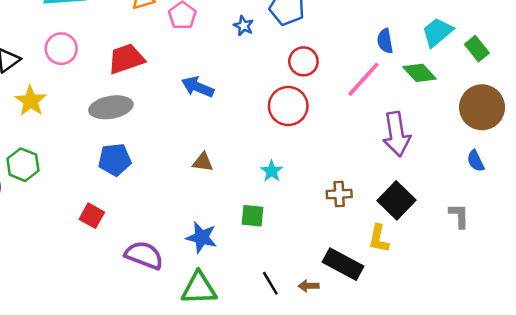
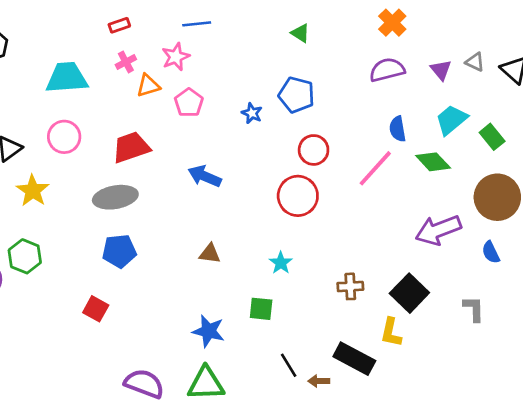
purple arrow: (397, 134) -> (438, 230), moved, turned 78
purple semicircle: (144, 255) -> (144, 384), moved
black line: (270, 283) -> (289, 365), moved

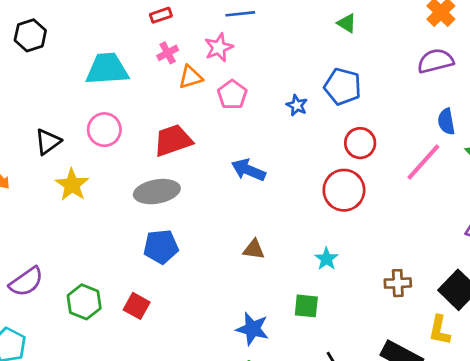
green hexagon: (25, 256) -> (84, 302), moved

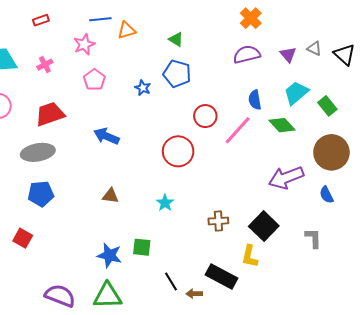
green triangle: (347, 23) -> (176, 39), moved
pink cross: (168, 53) -> (45, 65), moved
orange triangle: (190, 77) -> (127, 30), moved
red circle: (360, 143) -> (205, 116), moved
green square: (306, 306) -> (142, 247), moved

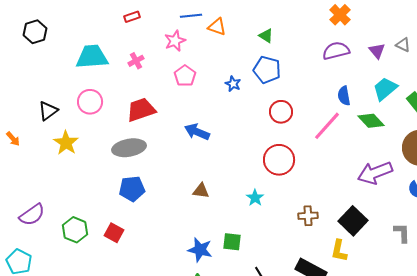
orange triangle: (127, 30) -> (217, 27), turned 36
red circle: (205, 116) -> (281, 112), moved
red circle: (178, 151) -> (279, 160), moved

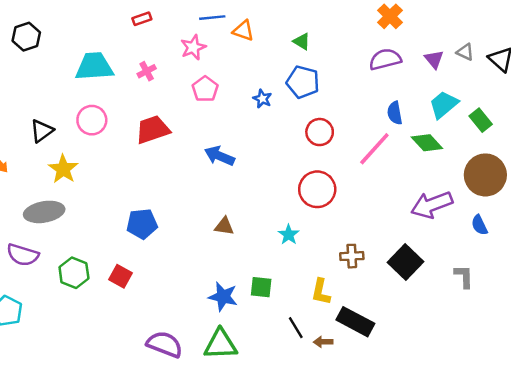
gray ellipse: (129, 148) -> (44, 212), moved
purple semicircle: (32, 215) -> (23, 255), turned 52
yellow L-shape: (339, 251) -> (321, 292), moved

